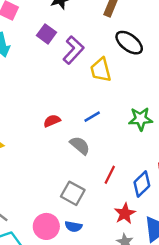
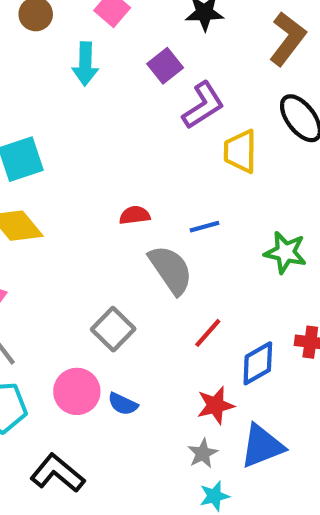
gray semicircle: (80, 145) -> (171, 270), size x1.4
gray square: (73, 193) -> (113, 329), moved

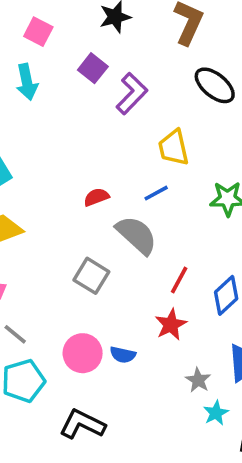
yellow trapezoid: (240, 151) -> (173, 148), moved
gray square: (113, 329) -> (91, 276), moved
red star: (216, 405) -> (171, 325), moved

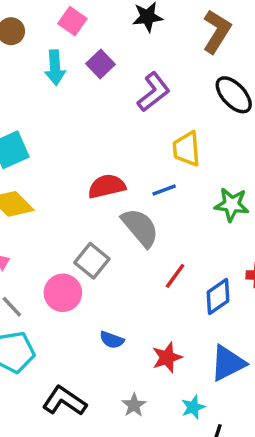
purple square: (93, 68) -> (101, 64), moved
red semicircle: (96, 197) -> (107, 186), size x1.5
red star: (171, 325) -> (167, 357), moved
pink circle: (83, 353) -> (63, 293), moved
gray star: (198, 380) -> (134, 405), moved

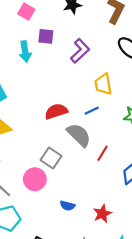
purple square: (101, 64) -> (46, 36), turned -35
cyan arrow: (55, 68) -> (25, 51), moved
red line: (175, 276) -> (102, 153), moved

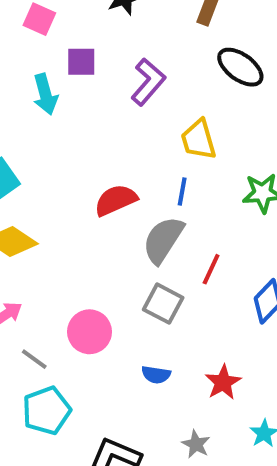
blue line: (92, 111) -> (182, 192), turned -48
gray semicircle: (79, 135) -> (163, 240), turned -96
gray square: (51, 158) -> (163, 304), moved

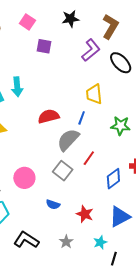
purple L-shape: (148, 82) -> (91, 50), moved
cyan arrow: (45, 94) -> (17, 87), moved
red star: (223, 382) -> (85, 214), turned -30

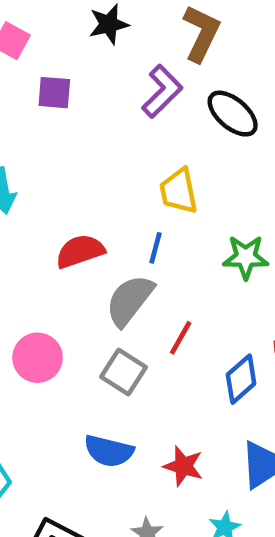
pink circle: (24, 178) -> (38, 358), moved
blue semicircle: (53, 204) -> (109, 451), size x1.5

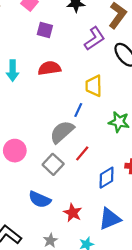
red semicircle: (80, 251) -> (49, 68), moved

